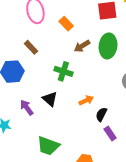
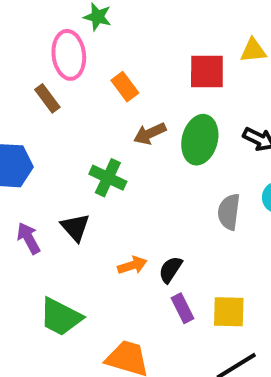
brown rectangle: (31, 47) -> (47, 98), moved
orange arrow: (86, 100) -> (132, 265), moved

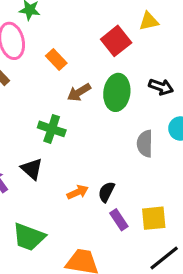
red square: (207, 71) -> (116, 41), turned -32

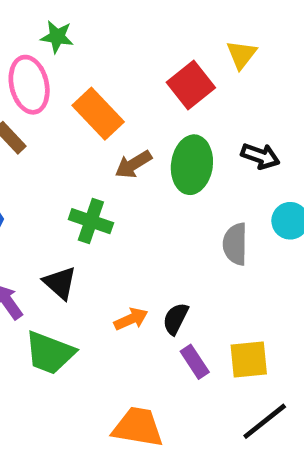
yellow triangle: (149, 21) -> (241, 54), turned -40
orange rectangle: (56, 60) -> (98, 114), size x1.5
green trapezoid: (29, 237) -> (50, 353), moved

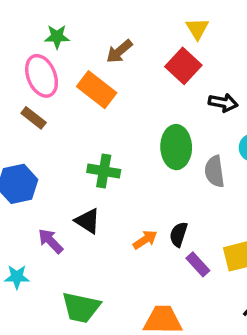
red square: (191, 85) -> (183, 66), moved
brown arrow: (133, 164) -> (119, 51), moved
green ellipse: (192, 165) -> (176, 147), moved
green trapezoid: (50, 353) -> (81, 307), moved

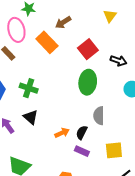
red square: (183, 66) -> (88, 49), moved
green cross: (104, 171) -> (29, 88), moved
gray semicircle: (215, 171) -> (99, 116), moved
purple rectangle: (198, 264) -> (82, 151), moved, turned -32

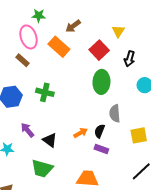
yellow triangle: (110, 16) -> (118, 31), moved
black arrow: (118, 61) -> (130, 59), turned 91
black triangle: (31, 117) -> (50, 140), moved
yellow square: (114, 150) -> (139, 135), moved

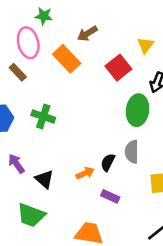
green ellipse: (101, 82) -> (138, 110), moved
black semicircle: (100, 131) -> (108, 162), moved

